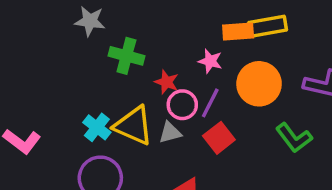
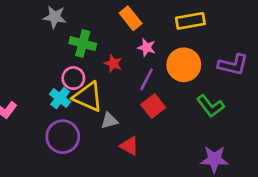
orange rectangle: (238, 31) -> (131, 18), moved, turned 55
pink circle: (182, 105) -> (73, 78), moved
gray triangle: (170, 133) -> (109, 121), moved

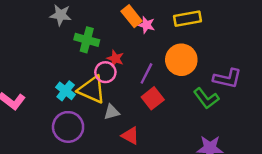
pink star: (147, 48) -> (146, 25), moved
purple L-shape: (233, 65) -> (227, 78), moved
pink circle: (73, 78) -> (105, 72), moved

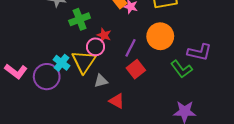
green cross: (87, 40) -> (80, 19), turned -36
yellow triangle: (92, 90) -> (84, 62), turned 40
purple circle: (68, 127) -> (47, 77), moved

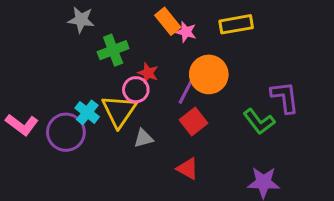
orange circle: (160, 36) -> (209, 74), moved
purple L-shape: (200, 52) -> (285, 97), turned -110
red triangle: (117, 101) -> (188, 169), moved

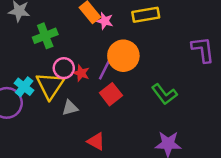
red star: (148, 73) -> (81, 73), moved
purple L-shape: (285, 97) -> (203, 49), moved
red triangle: (188, 169) -> (96, 141), moved

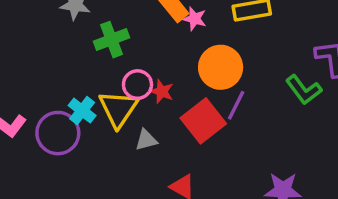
purple line: (105, 69) -> (236, 105), moved
red square: (111, 94) -> (203, 121), size x1.4
green L-shape: (164, 94) -> (304, 90), moved

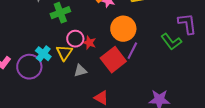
yellow triangle: (118, 109) -> (64, 53), size x0.7

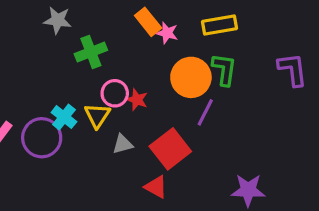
green L-shape: (171, 42) -> (224, 69), moved, turned -135
red square: (113, 60) -> (170, 149), moved

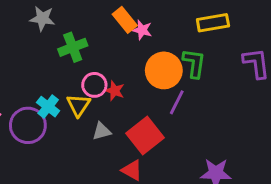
yellow rectangle: (220, 25) -> (213, 23), moved

